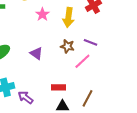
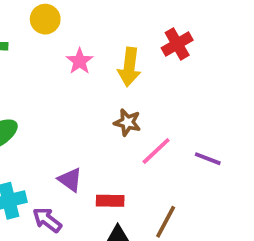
purple line: (90, 42) -> (208, 159), moved
purple triangle: (36, 53) -> (70, 180), moved

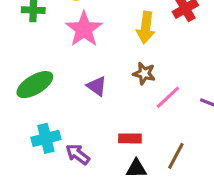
pink star: (80, 61) -> (84, 29), moved, size x1.6
purple triangle: (70, 180) -> (97, 86), moved

